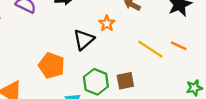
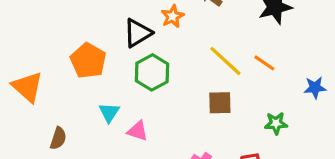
brown square: (125, 81) -> (220, 103), moved
green hexagon: (96, 82) -> (152, 72), moved

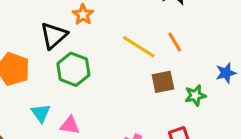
orange line: (264, 63) -> (175, 42), turned 35
blue star: (315, 88) -> (226, 73), moved
brown square: (220, 103) -> (163, 82), moved

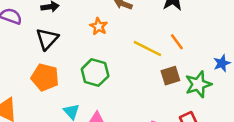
black triangle: (54, 36) -> (47, 39), moved
green star: (195, 95) -> (198, 84), size x1.5

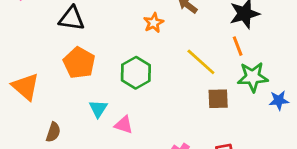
black triangle: (47, 39) -> (72, 18), moved, turned 40
orange line: (177, 42) -> (238, 46), moved
green star: (198, 84) -> (253, 77), moved

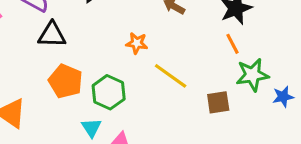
orange star: (154, 23) -> (137, 43), moved, turned -30
yellow line: (201, 62) -> (171, 76), moved
green hexagon: (136, 73) -> (109, 92), moved

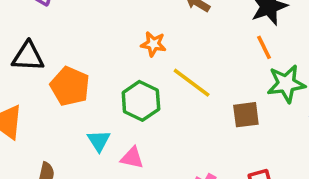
black triangle: (52, 35) -> (28, 56), moved
green hexagon: (109, 92) -> (141, 101), moved

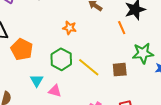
orange line: (264, 47) -> (122, 28), moved
yellow line: (192, 83) -> (89, 67), moved

